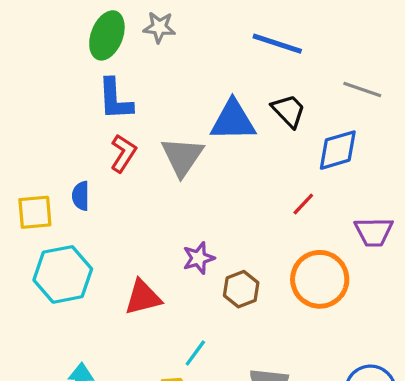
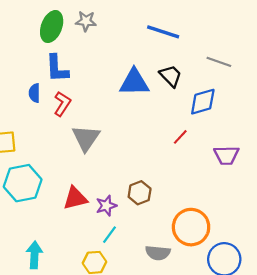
gray triangle: (182, 157) -> (86, 138), moved
blue semicircle: (81, 196) -> (34, 93), moved
purple star: (199, 258) -> (106, 206), moved
orange circle: (320, 279) -> (191, 227), moved

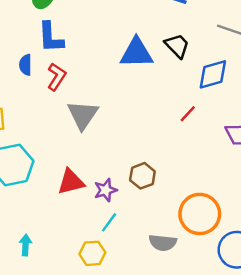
cyan arrow: (34, 255) -> (26, 245), size x0.7

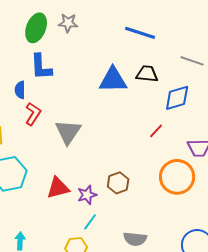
black trapezoid: (177, 46) -> (147, 74), turned -40
red L-shape: (57, 77) -> (33, 114), moved
orange circle: (200, 214) -> (177, 177), moved

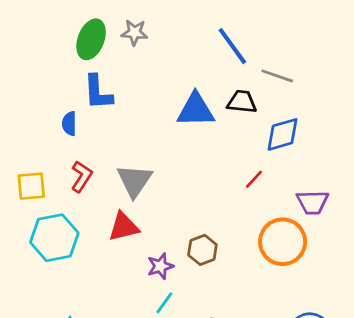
blue line: (140, 33) -> (232, 46), turned 36
gray line: (192, 61) -> (277, 76), moved
red L-shape: (33, 114) -> (82, 177), moved
red triangle: (58, 188) -> (124, 227), moved

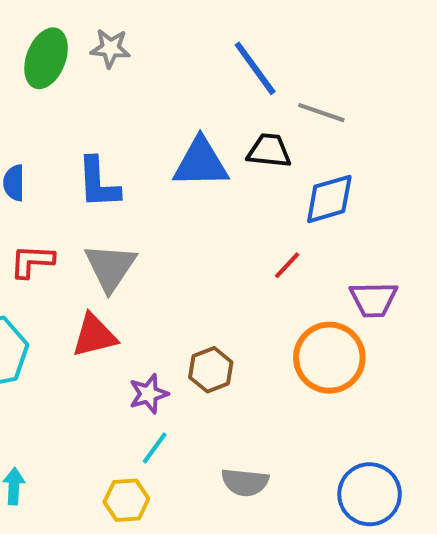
blue L-shape: (98, 92) -> (98, 183), moved
red L-shape: (82, 177) -> (32, 261), turned -120

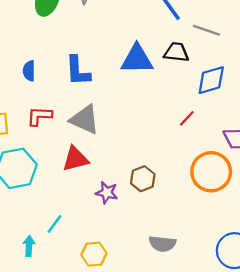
gray triangle: (110, 267) -> (85, 120), turned -40
purple star: (149, 394) -> (107, 193), turned 30
cyan line: (155, 448) -> (55, 224), moved

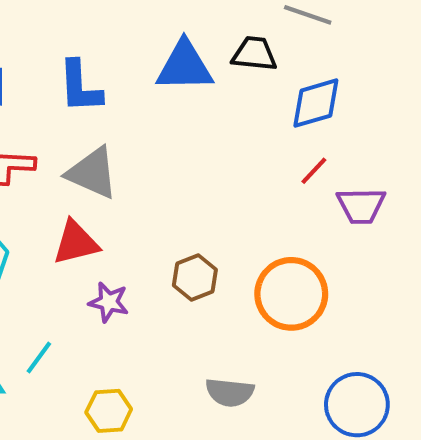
red line: (187, 118) -> (314, 171), moved
orange circle: (211, 172) -> (291, 294), moved
purple star: (107, 193) -> (109, 302), moved

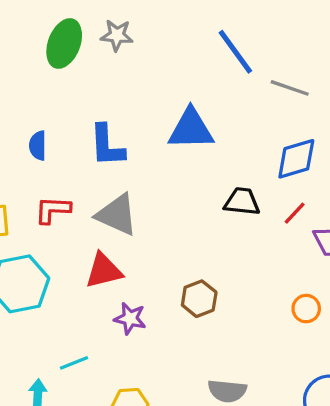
black trapezoid: (254, 54) -> (242, 202), moved
orange circle: (291, 294) -> (306, 309), moved, size x0.5
cyan line: (39, 357) -> (74, 363), turned 32

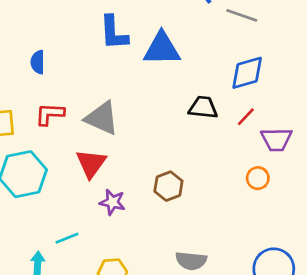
blue L-shape: (107, 146) -> (114, 33), moved
red triangle: (104, 271) -> (91, 163), turned -40
orange circle: (306, 309) -> (258, 178), moved

